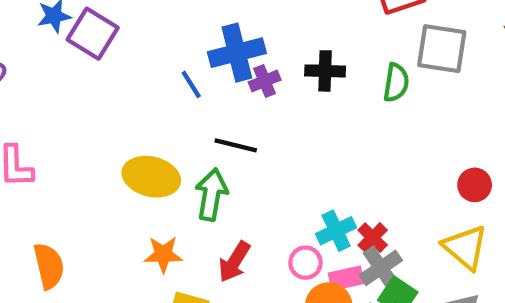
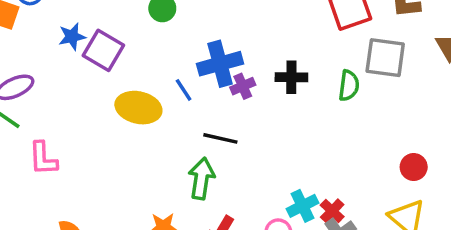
yellow ellipse: (151, 177) -> (138, 108), moved

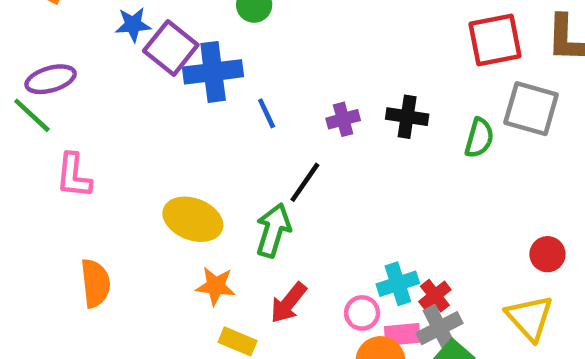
blue cross: (220, 64) -> (213, 72), moved
yellow ellipse: (138, 108) -> (193, 219), moved
black line: (220, 138) -> (305, 182), turned -76

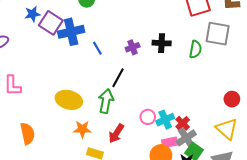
pink circle: (362, 313) -> (148, 117), moved

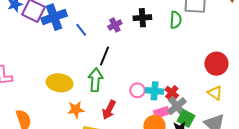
red circle: (232, 99) -> (216, 64), size x1.5
cyan cross: (165, 120) -> (155, 91), turned 36
yellow triangle: (227, 129) -> (215, 93), size x0.7

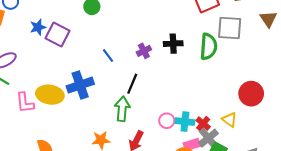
blue cross: (54, 17) -> (80, 85), moved
green semicircle: (176, 20) -> (209, 47), size x1.4
yellow ellipse: (60, 83) -> (50, 95), moved
yellow triangle: (215, 93) -> (229, 120), moved

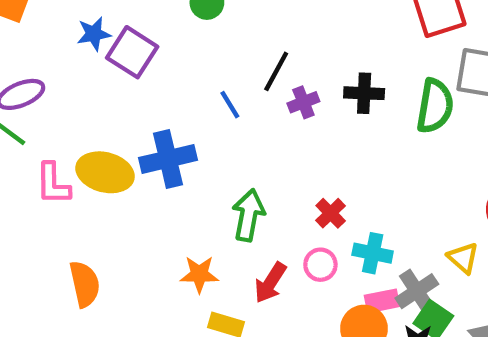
black line: (132, 84) -> (276, 71), moved
pink circle: (167, 121) -> (320, 265), moved
red cross: (203, 124) -> (331, 213), moved

